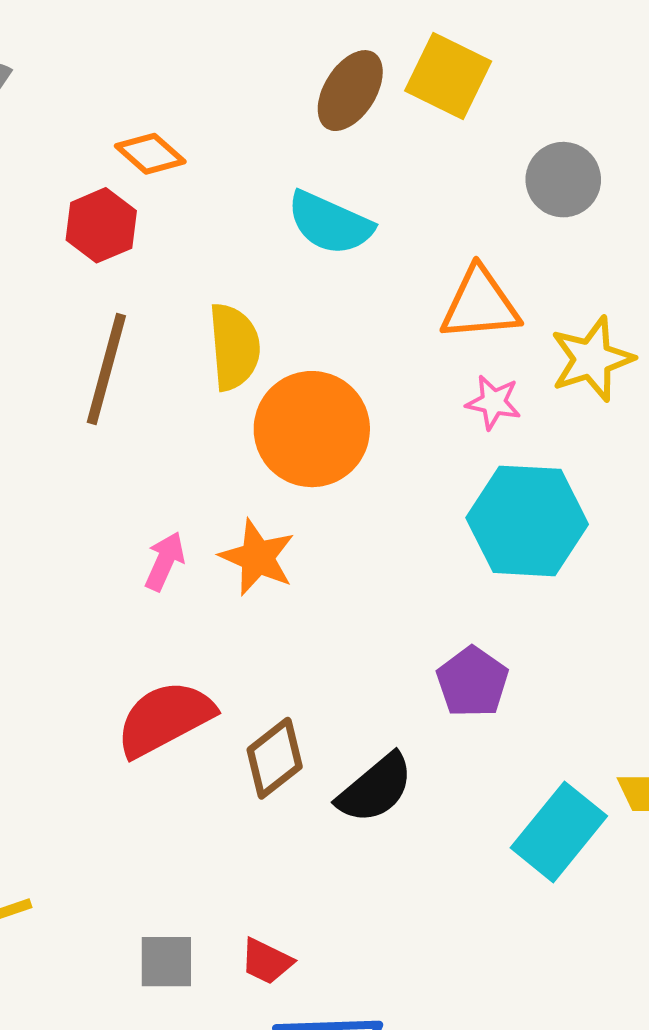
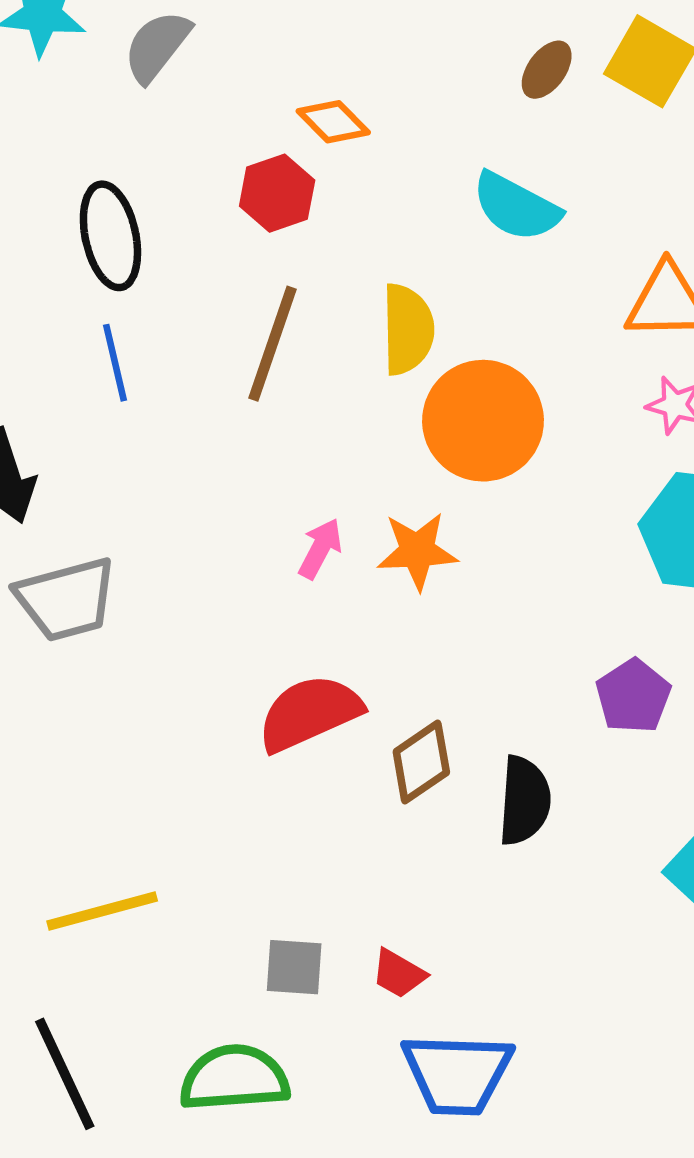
brown ellipse: (350, 91) -> (547, 70), size x0.7
orange star: (257, 557) -> (417, 551), turned -30
black semicircle: (375, 788) -> (524, 801), turned -50

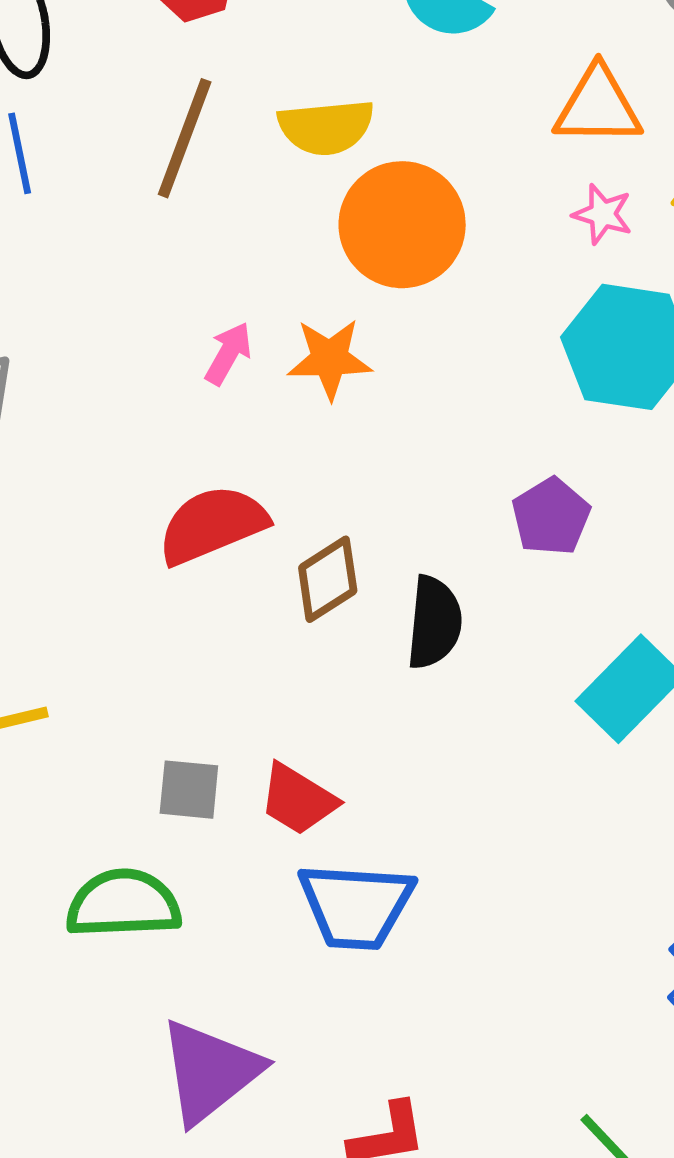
yellow semicircle: (408, 329) -> (326, 127), turned 84
red trapezoid: (399, 974) -> (298, 799), size x1.4

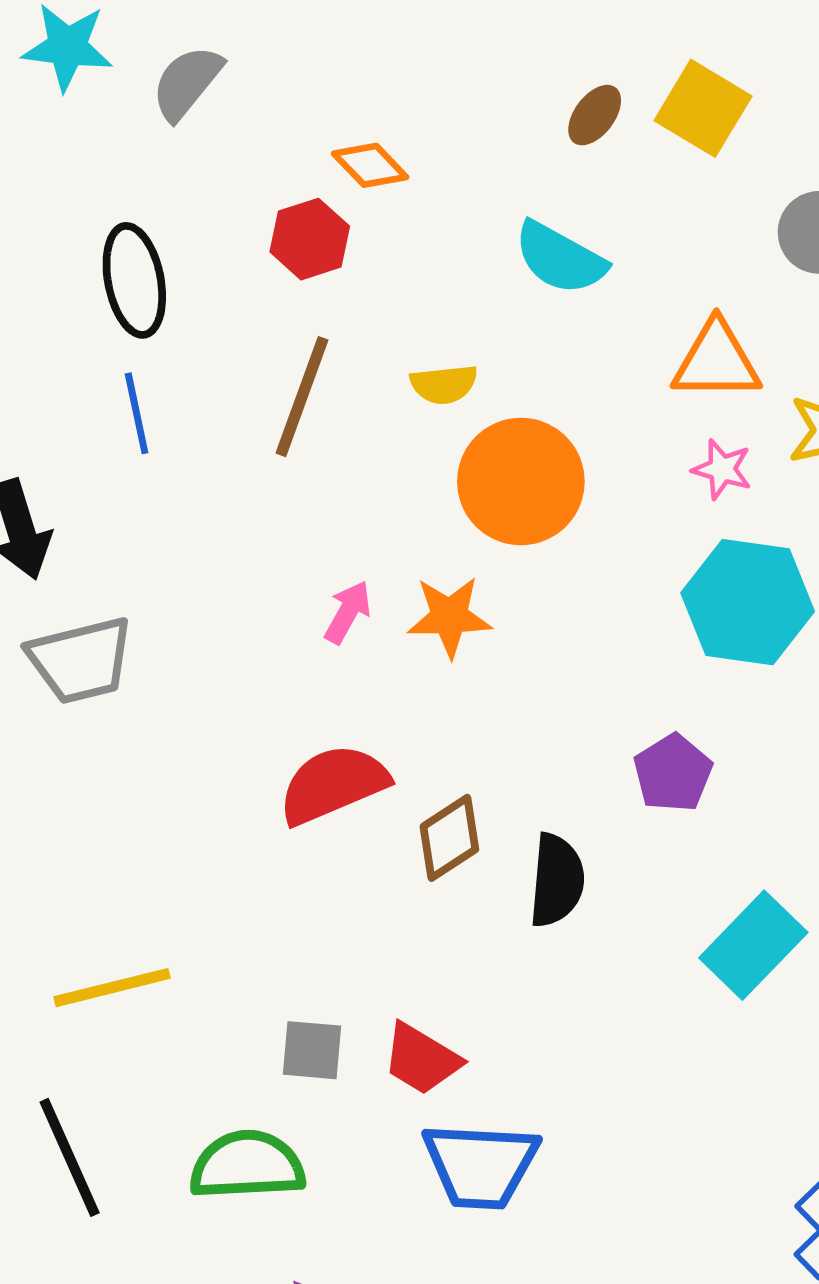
yellow semicircle: (326, 127) -> (444, 384), size x0.7

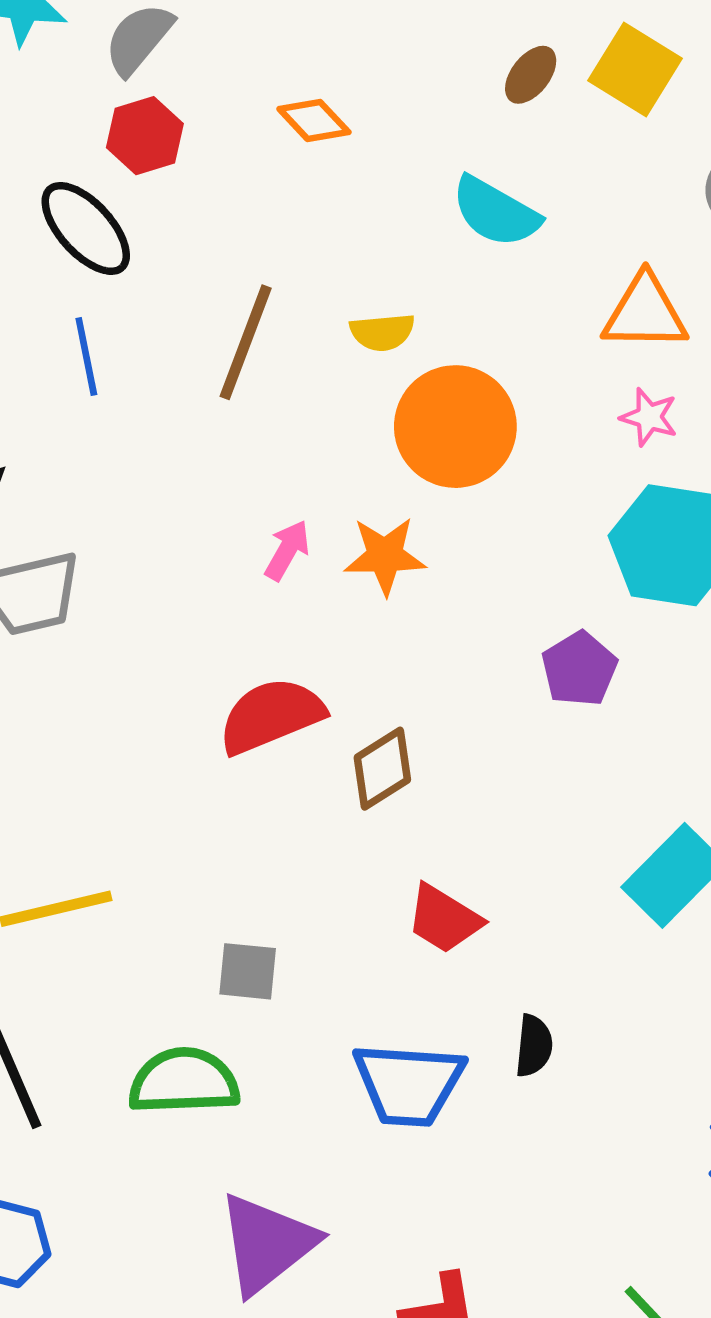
red hexagon: (310, 239) -> (145, 136), moved
black ellipse: (134, 280) -> (86, 228), turned -32
purple pentagon: (673, 773) -> (579, 669), moved
black semicircle: (557, 880) -> (534, 1046), moved, size x0.7
red trapezoid: (421, 1059) -> (444, 919), moved

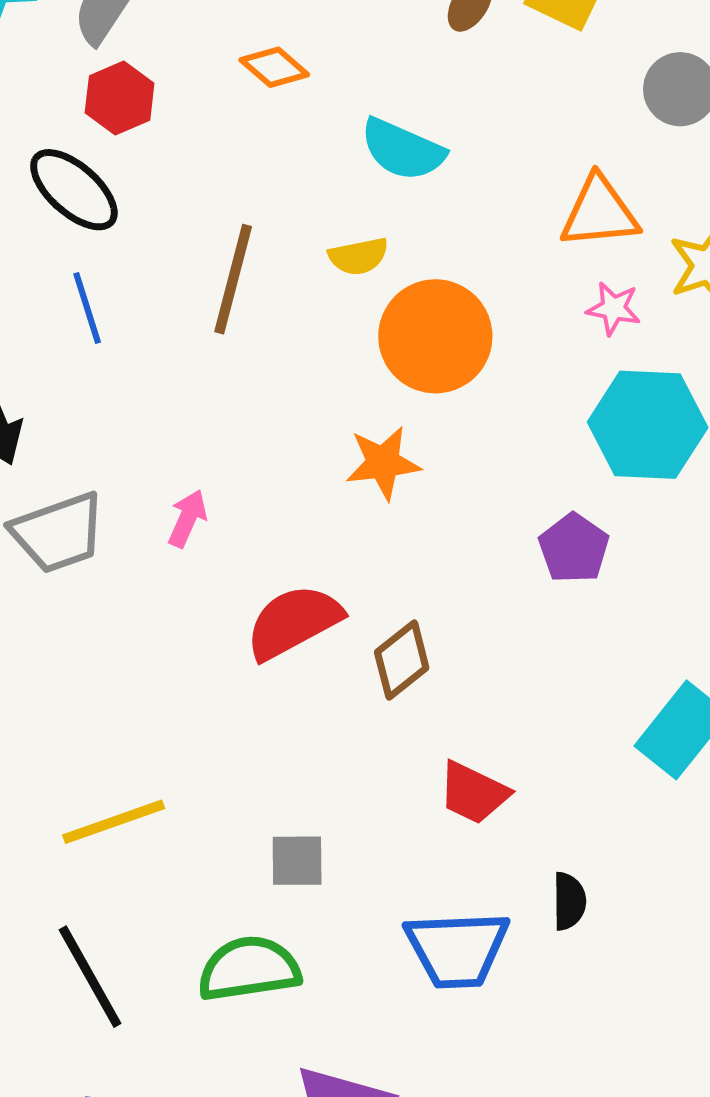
cyan semicircle: (496, 212) -> (403, 150), moved
pink arrow: (287, 550) -> (187, 518), moved

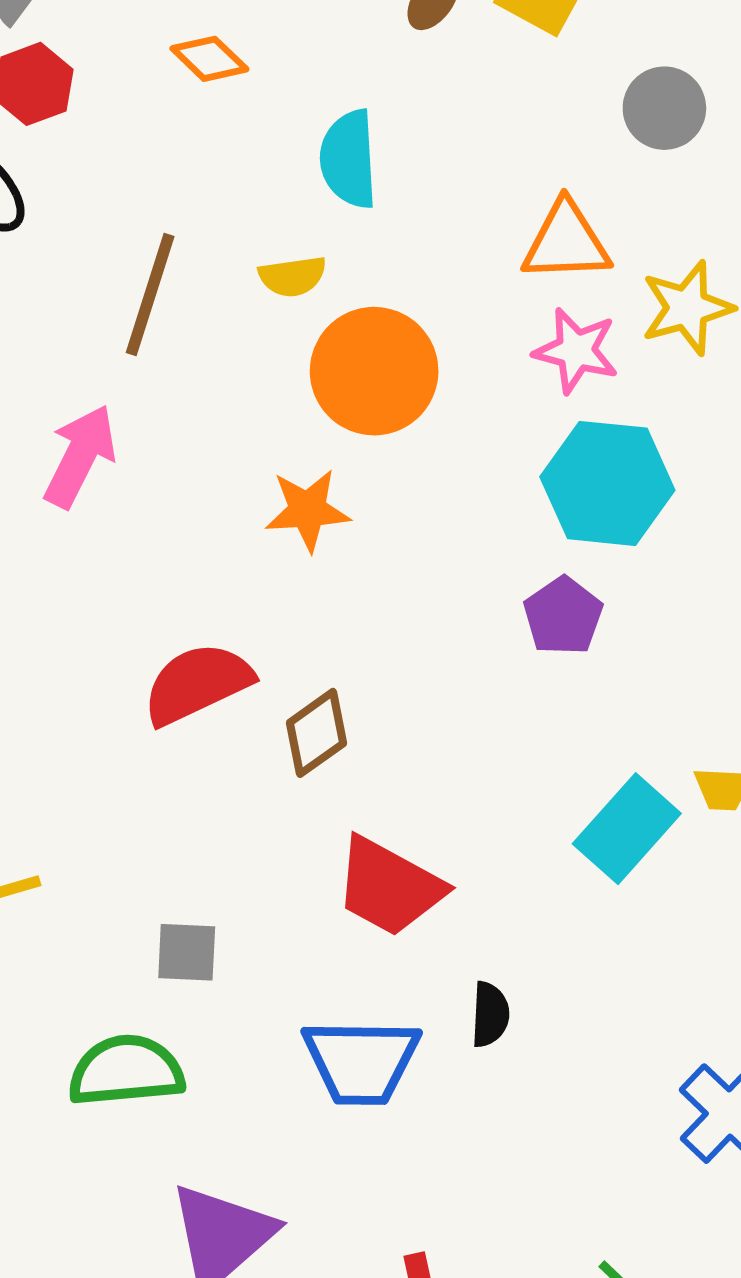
cyan semicircle: (403, 150) -> (349, 159), turned 60
pink star: (614, 308) -> (576, 351), size x1.4
pink arrow: (187, 518) -> (80, 456), moved, size x1.6
purple pentagon: (574, 548) -> (563, 616), moved
red trapezoid: (473, 793) -> (389, 887), size x1.4

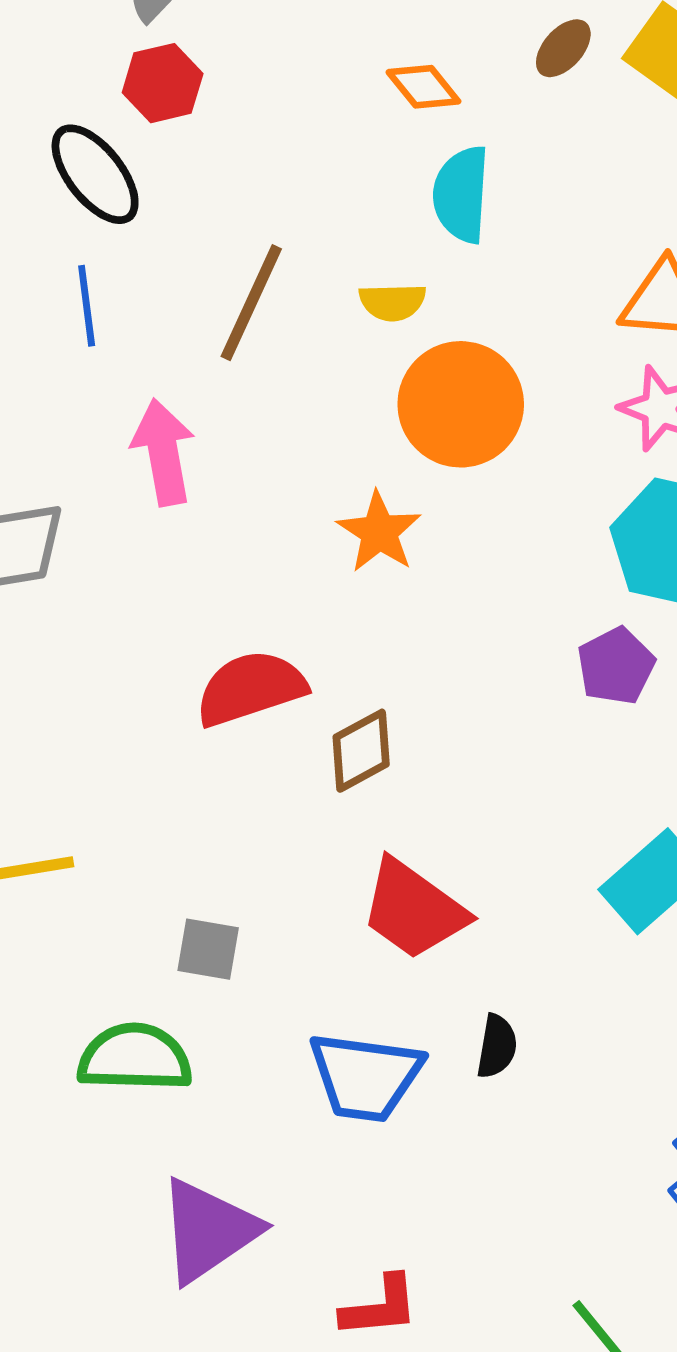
orange diamond: (209, 59) -> (423, 87), moved
pink arrow: (80, 456) -> (163, 452), turned -44
orange star: (308, 510) -> (379, 532), turned 30

